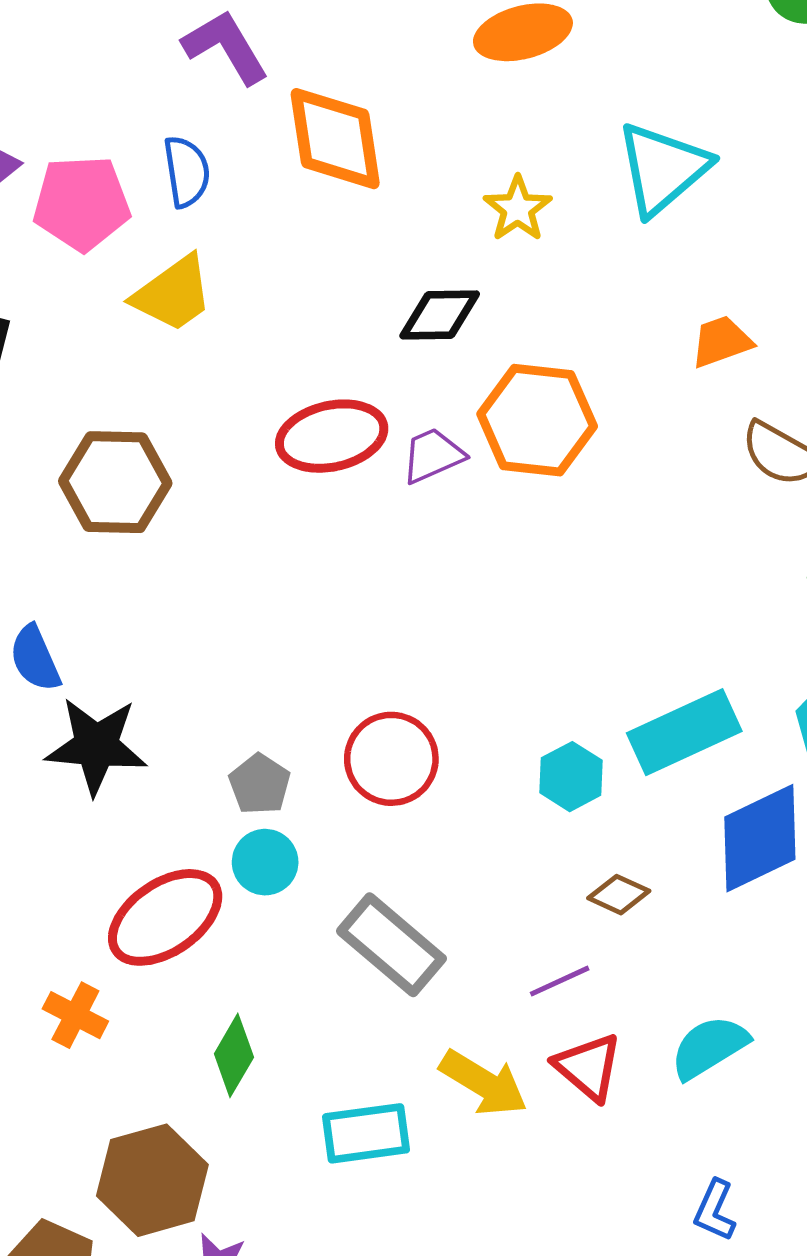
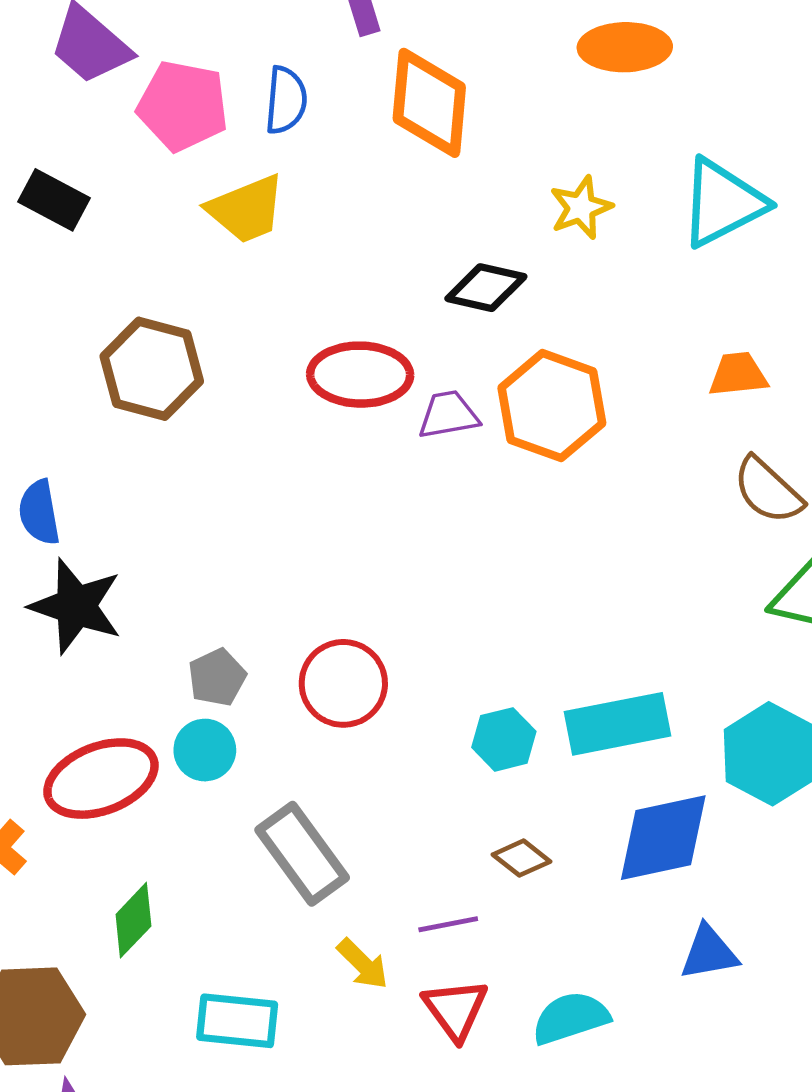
yellow arrow: (484, 1083) -> (363, 964), moved, size x0.7

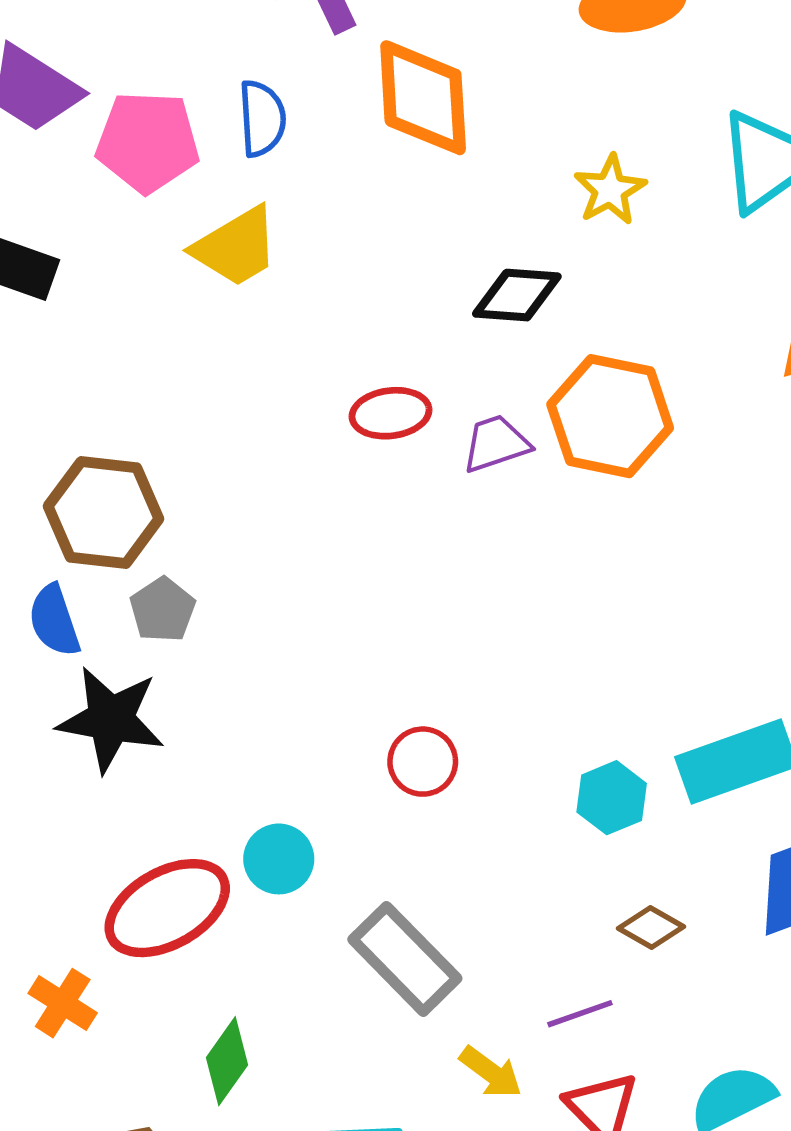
brown hexagon: (152, 369) -> (104, 513), moved
red ellipse: (360, 375) -> (391, 413), size x0.7
gray pentagon: (217, 677) -> (163, 610), moved
red circle: (343, 683) -> (423, 762), size x0.7

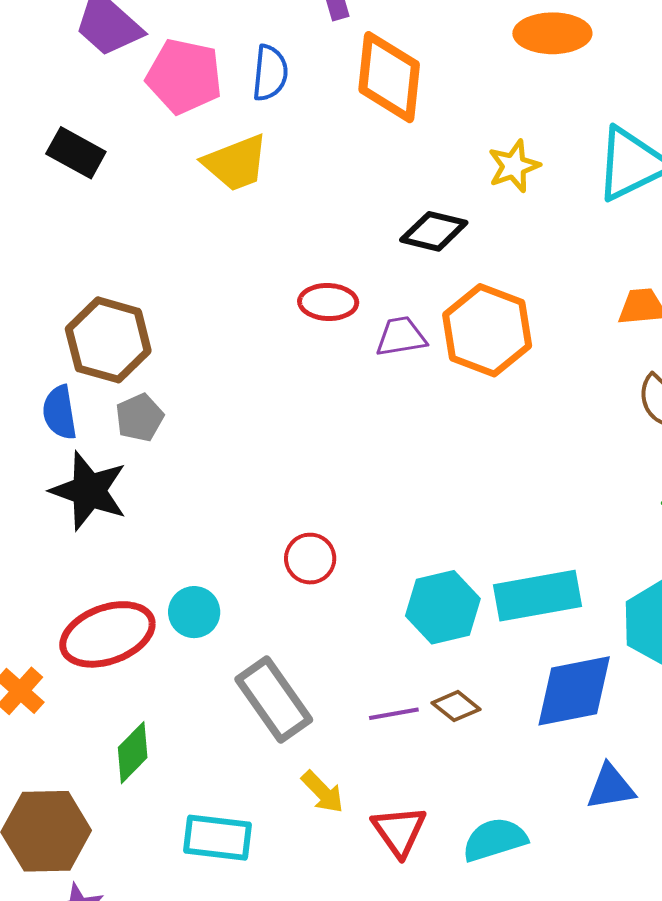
cyan hexagon: (612, 798) -> (443, 607), size x1.4
purple line: (580, 1014) -> (394, 714), moved

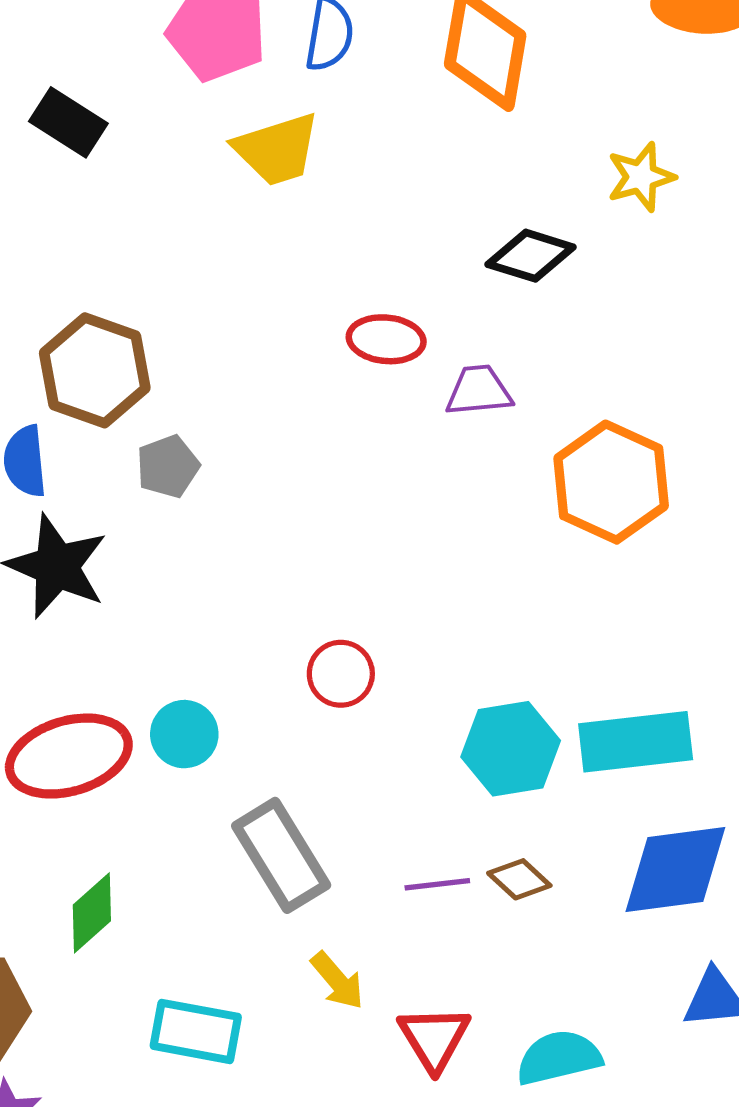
orange hexagon: (487, 330) -> (611, 482), moved
gray pentagon: (140, 418) -> (168, 466), moved

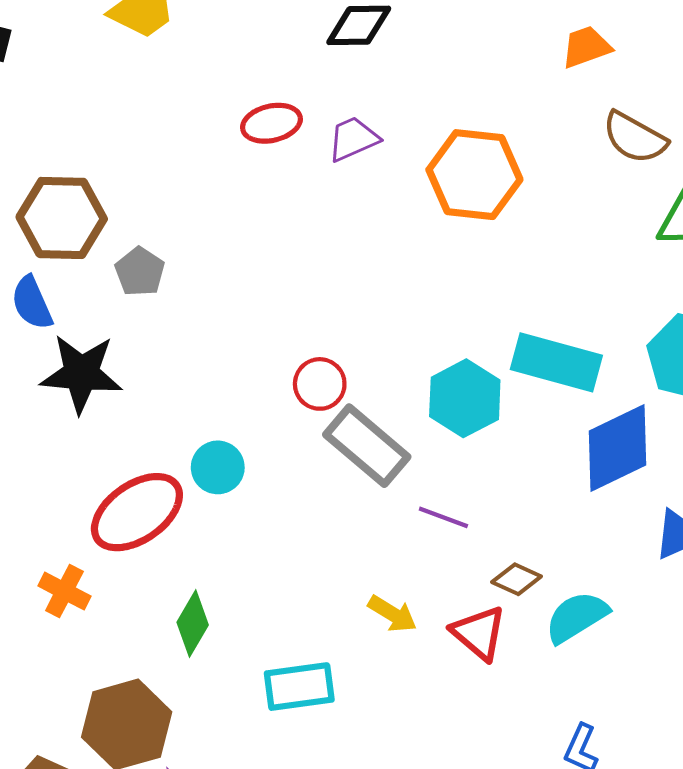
cyan rectangle: (636, 742) -> (556, 362), turned 40
gray rectangle: (281, 855) -> (367, 446), moved
brown diamond: (519, 879) -> (517, 579), moved
purple line: (437, 884) -> (443, 517), turned 45

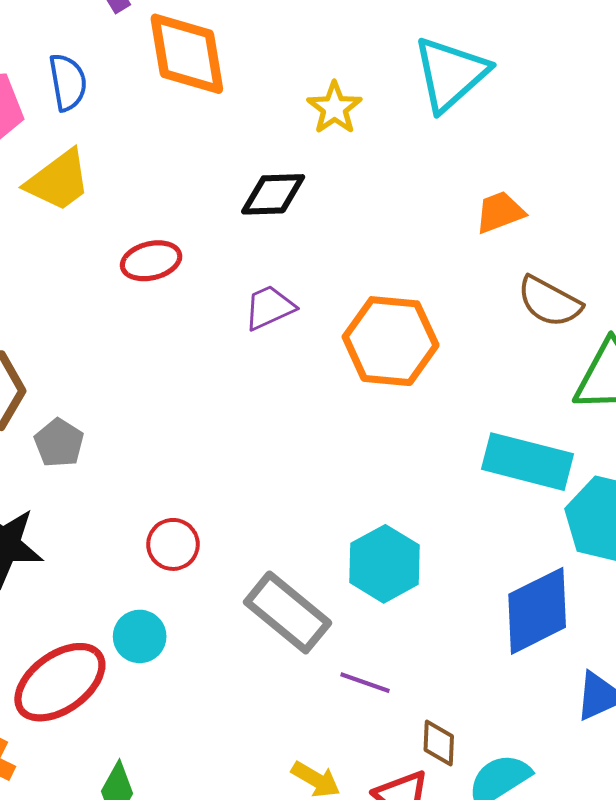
red ellipse: (271, 123) -> (151, 261), moved
cyan rectangle: (556, 362) -> (528, 462), moved
red circle: (320, 384) -> (173, 544), moved
brown diamond: (517, 579) -> (439, 743), turned 69

